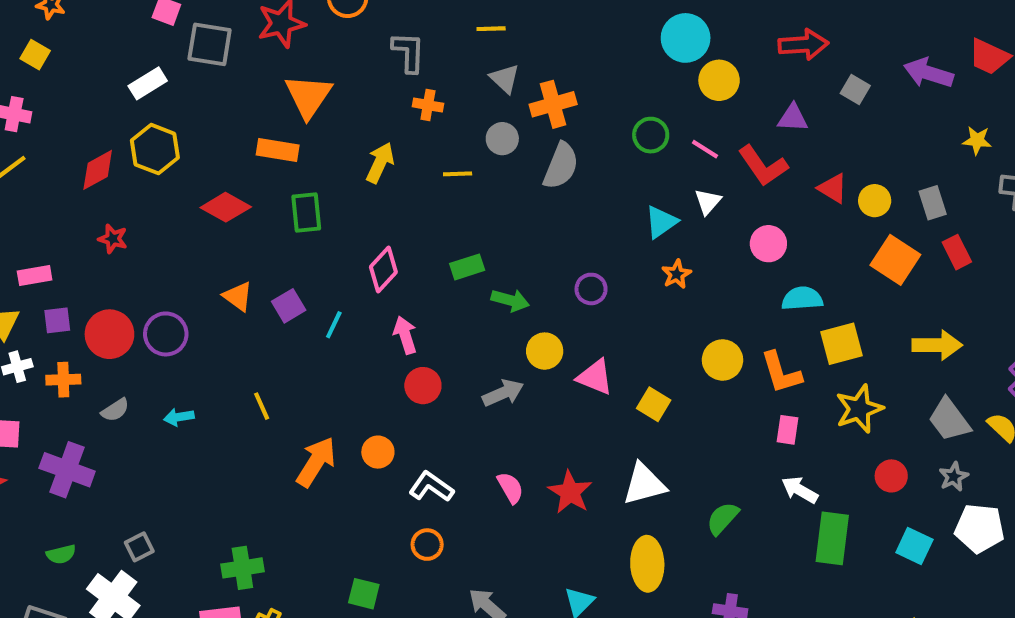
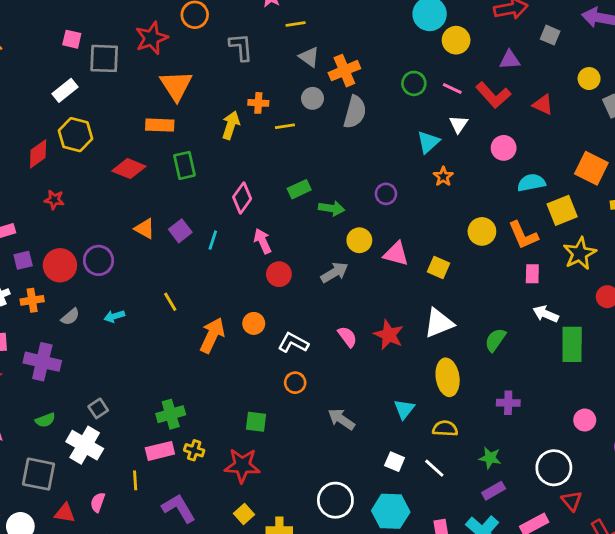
orange cross: (428, 105) -> (258, 103), moved
yellow circle: (875, 201) -> (589, 79), moved
orange square: (895, 260) -> (591, 168), moved

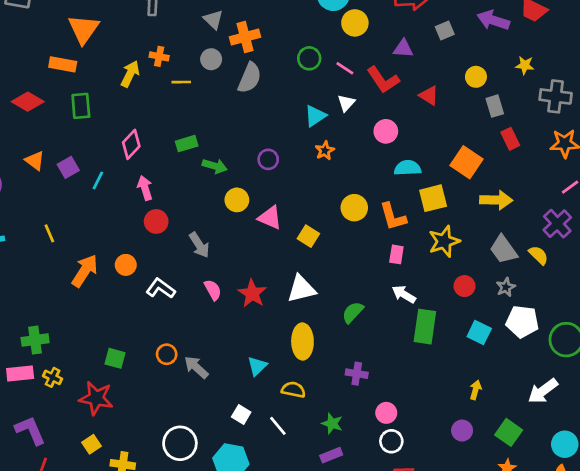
gray square: (550, 35) -> (445, 30), turned 36
gray arrow: (334, 272) -> (199, 245), moved, turned 80
orange circle: (295, 383) -> (167, 354), moved
pink circle: (585, 420) -> (386, 413), moved
white circle: (554, 468) -> (391, 441), size x0.7

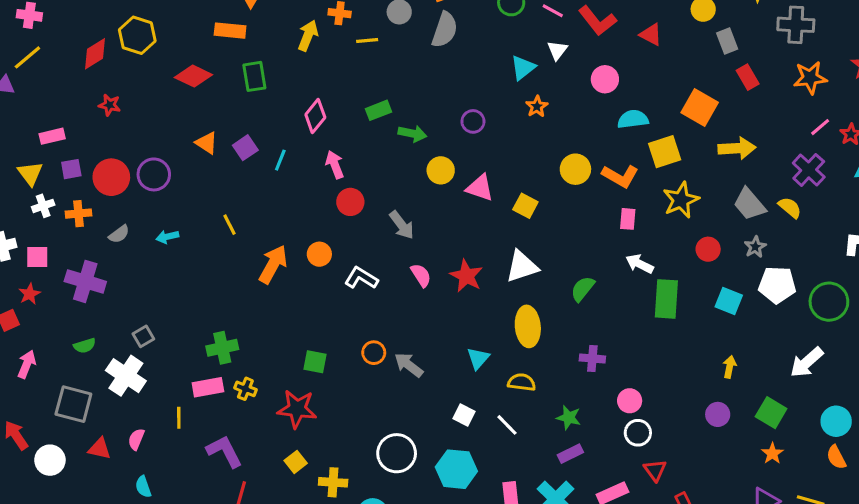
orange L-shape: (393, 217) -> (620, 176), turned -40

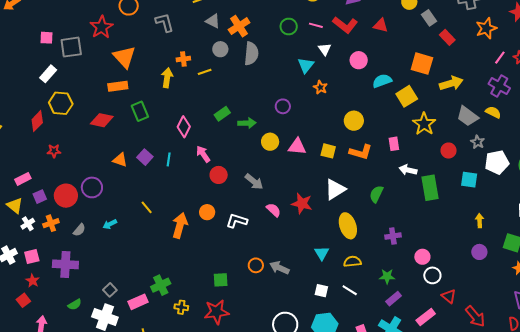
orange L-shape: (620, 176) -> (361, 152), moved
pink rectangle: (208, 387) -> (138, 302), moved

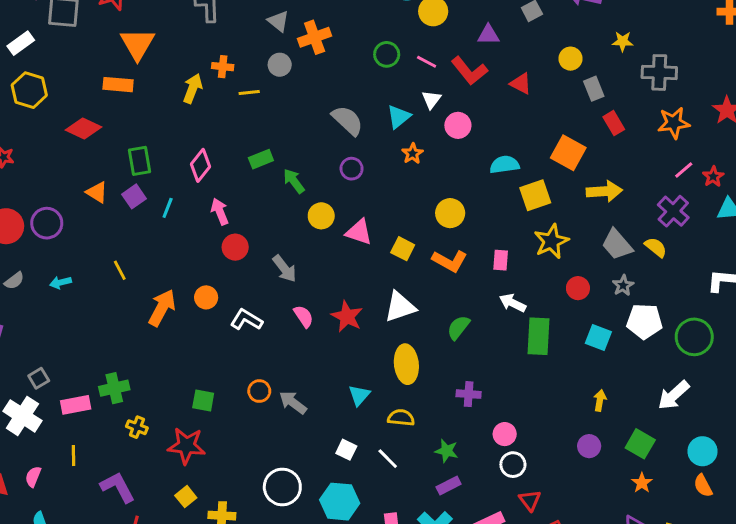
gray semicircle: (251, 54) -> (348, 120), moved, turned -65
pink circle: (359, 60) -> (458, 125), moved
green rectangle: (140, 111) -> (140, 161), moved
green arrow: (247, 123) -> (294, 181), turned -138

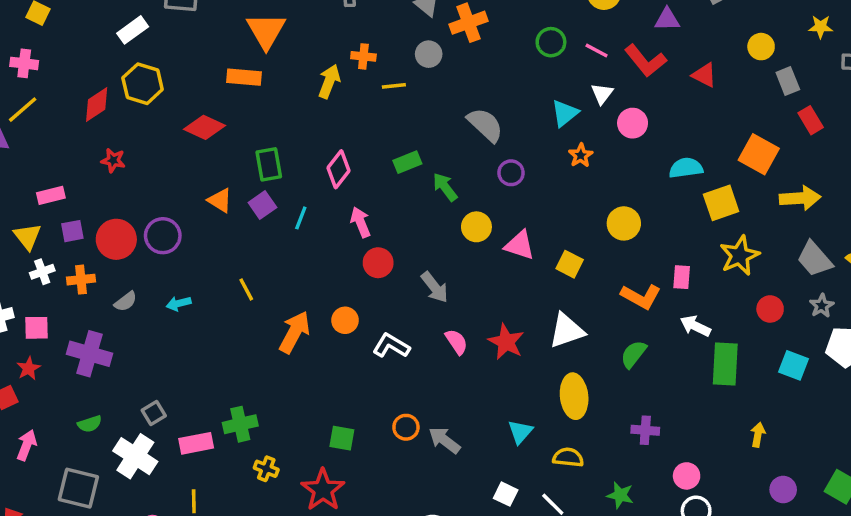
gray semicircle: (348, 120) -> (485, 125), moved
orange L-shape: (450, 261) -> (641, 297), moved
yellow arrow: (600, 400) -> (758, 435), moved
red star: (186, 446) -> (323, 490), turned 30

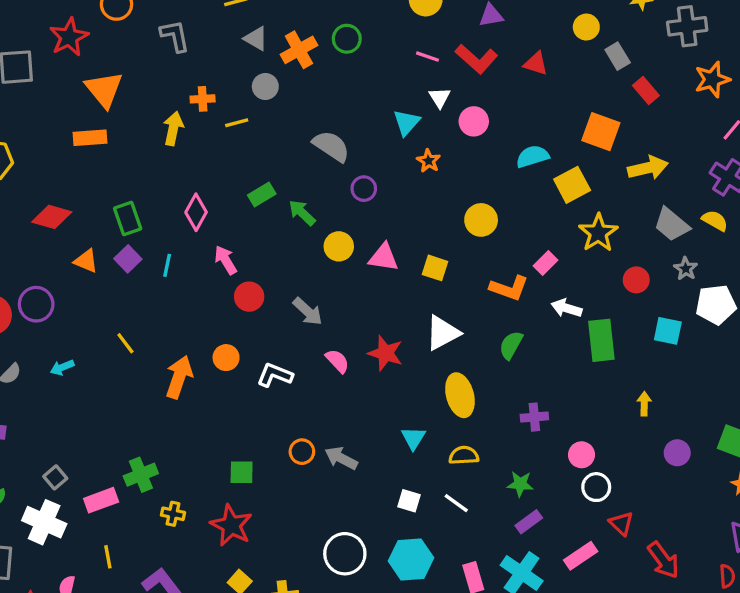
green circle: (551, 42) -> (347, 39), moved
red diamond: (205, 127) -> (52, 217), moved
pink rectangle: (682, 277) -> (546, 263), turned 50

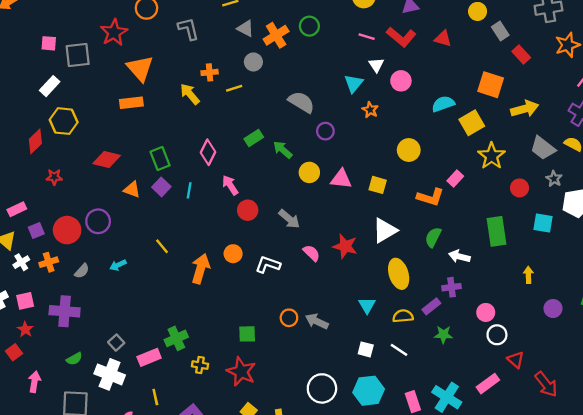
yellow arrow: (173, 129) -> (190, 94), turned -50
white arrow: (566, 308) -> (459, 256), moved
purple rectangle: (529, 522) -> (431, 306), moved

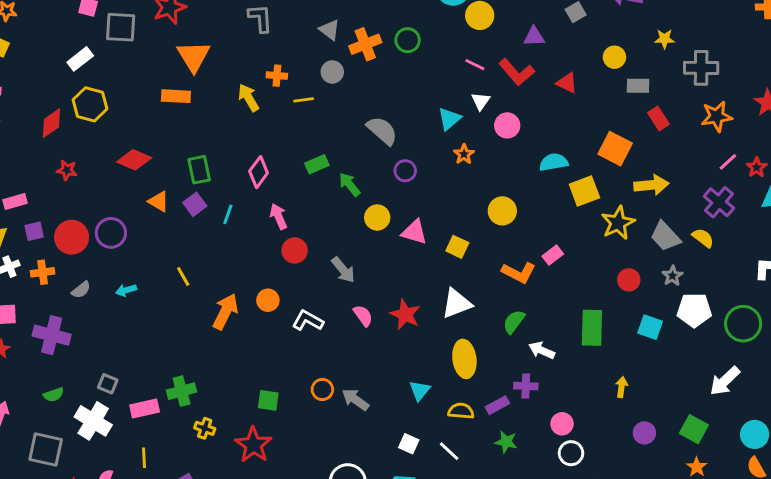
gray rectangle: (500, 31) -> (638, 86), turned -66
yellow star: (492, 156) -> (618, 223), moved
gray square: (116, 343) -> (108, 384), turned -35

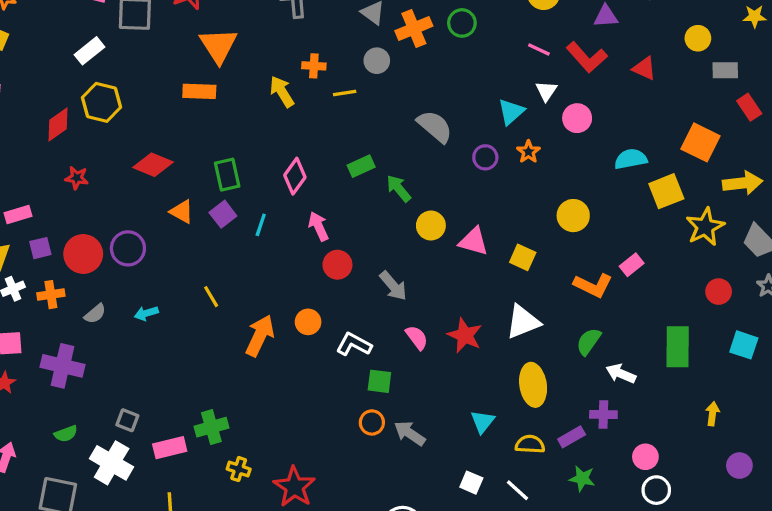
purple circle: (405, 171) -> (485, 157), moved
green square: (268, 400) -> (379, 381), moved

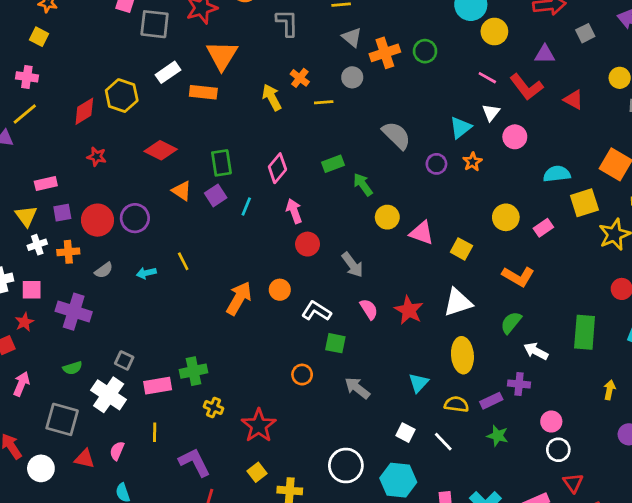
white rectangle: (89, 51) -> (168, 72), moved
orange cross: (314, 66) -> (300, 78), turned 30
pink rectangle: (632, 265) -> (543, 228), moved
yellow line: (211, 297) -> (183, 261), moved
orange circle: (372, 422) -> (302, 375), moved

